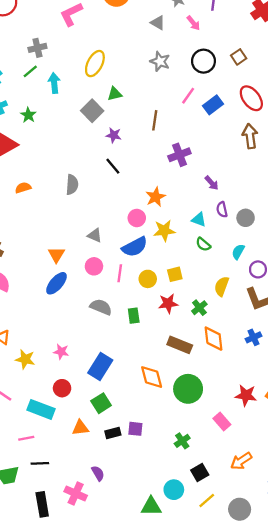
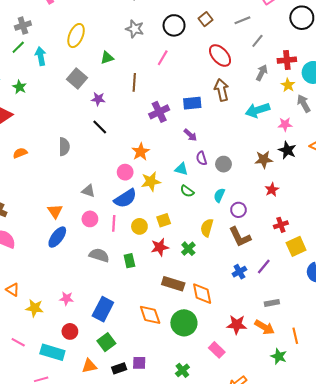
green triangle: (115, 94) -> (107, 58), moved
blue rectangle: (213, 105) -> (192, 103), moved, turned 36
orange diamond: (214, 339) -> (202, 294), moved

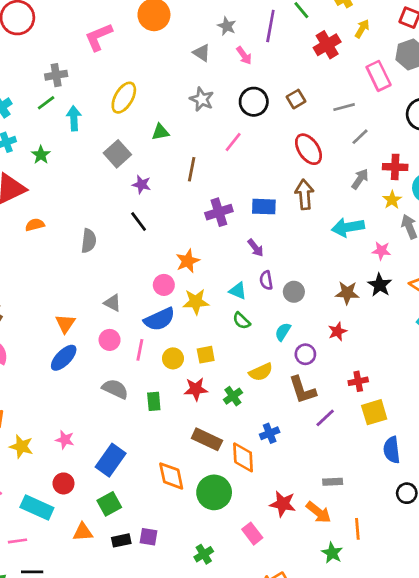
orange semicircle: (20, 153) -> (35, 225), moved
red star: (272, 190) -> (337, 331), moved
yellow semicircle: (207, 228) -> (261, 372), turned -138
purple line: (264, 267) -> (325, 418), moved
blue cross: (239, 272) -> (270, 433), moved

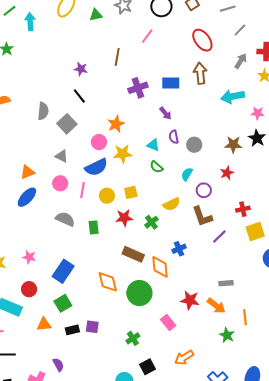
green triangle: (160, 132) -> (96, 15), moved
gray square: (117, 154) -> (67, 124), moved
orange triangle: (65, 324) -> (27, 172), turned 35

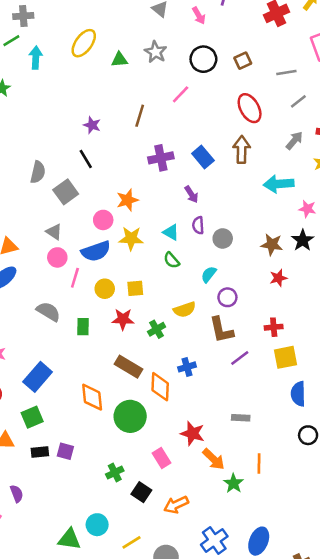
blue rectangle: (171, 83) -> (203, 157), turned 42
red star: (227, 173) -> (278, 278), moved
pink circle: (60, 183) -> (57, 257), moved
orange arrow: (216, 306) -> (214, 459), moved
black square: (148, 367) -> (141, 492), moved, turned -35

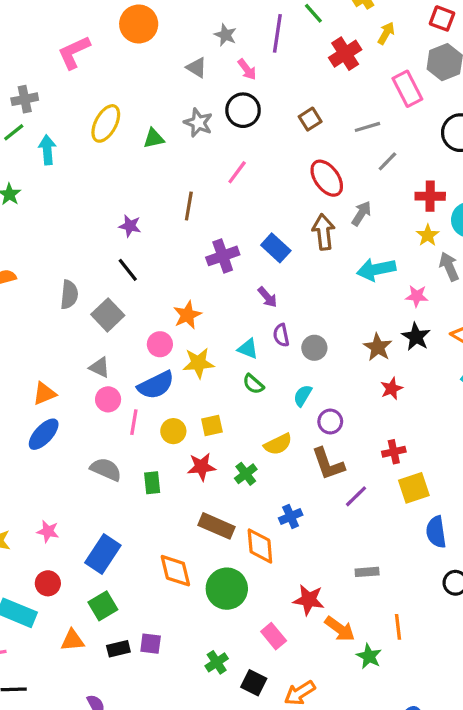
black circle: (203, 59) -> (243, 110), moved
gray arrow: (294, 141) -> (361, 213), moved
brown star: (272, 244) -> (378, 347), turned 30

